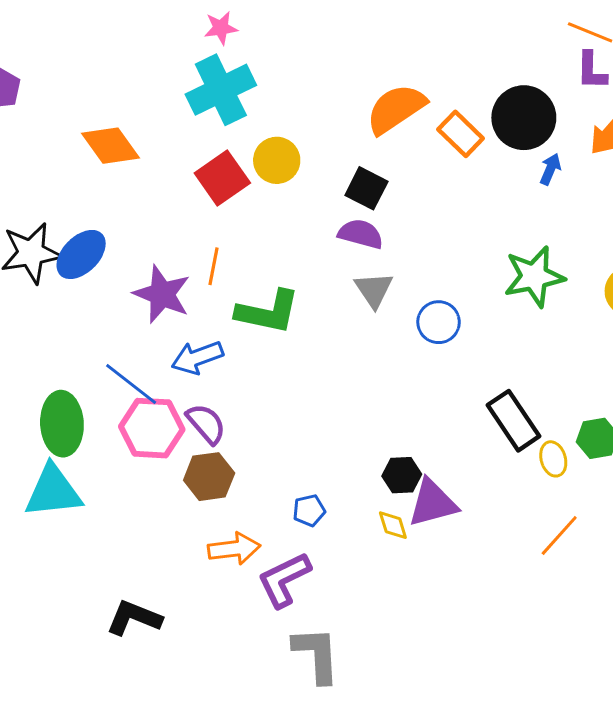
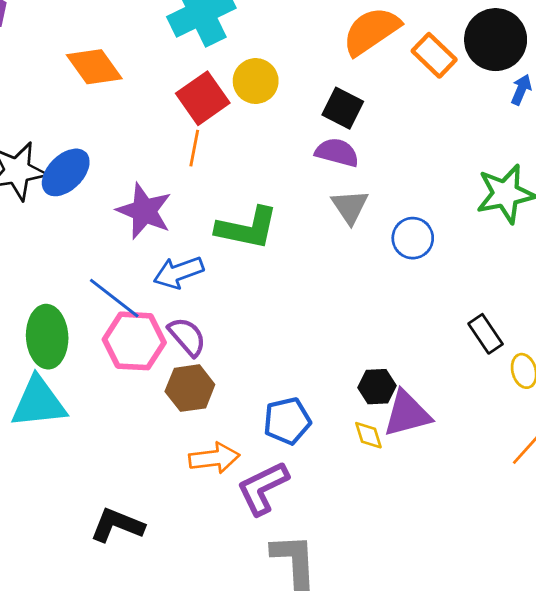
orange line: (213, 266) -> (194, 148), moved
black rectangle: (514, 421) -> (486, 334), size x0.7
blue pentagon: (309, 510) -> (287, 421), size x1.5

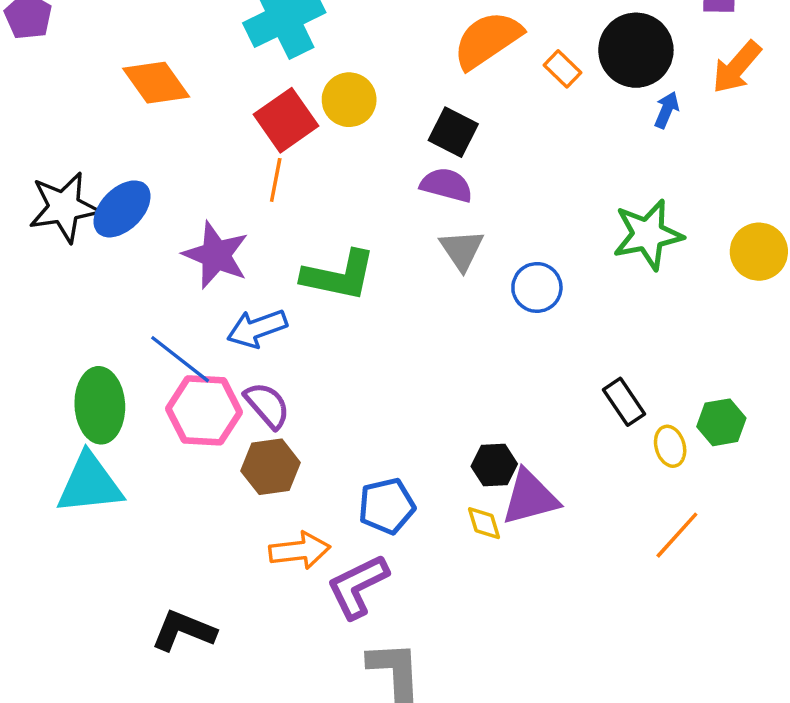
orange rectangle: (434, 55) -> (563, 69), size x0.7

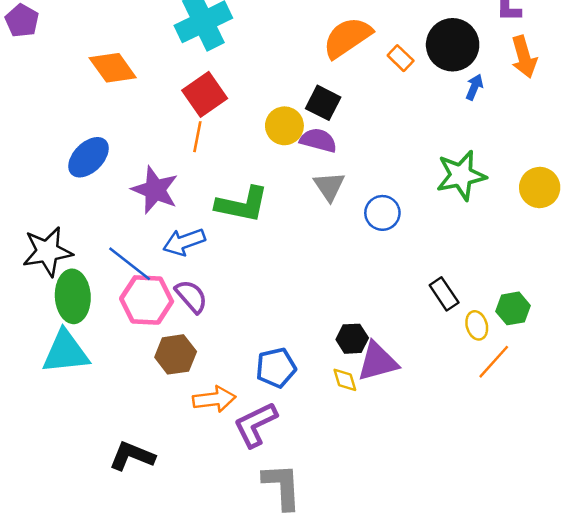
orange arrow: (737, 67) -> (524, 57), turned -57
yellow circle: (349, 100) -> (284, 126), moved
black star: (64, 207) -> (47, 252), moved
brown hexagon: (271, 467) -> (176, 354), moved
orange line: (677, 535) -> (494, 362), moved

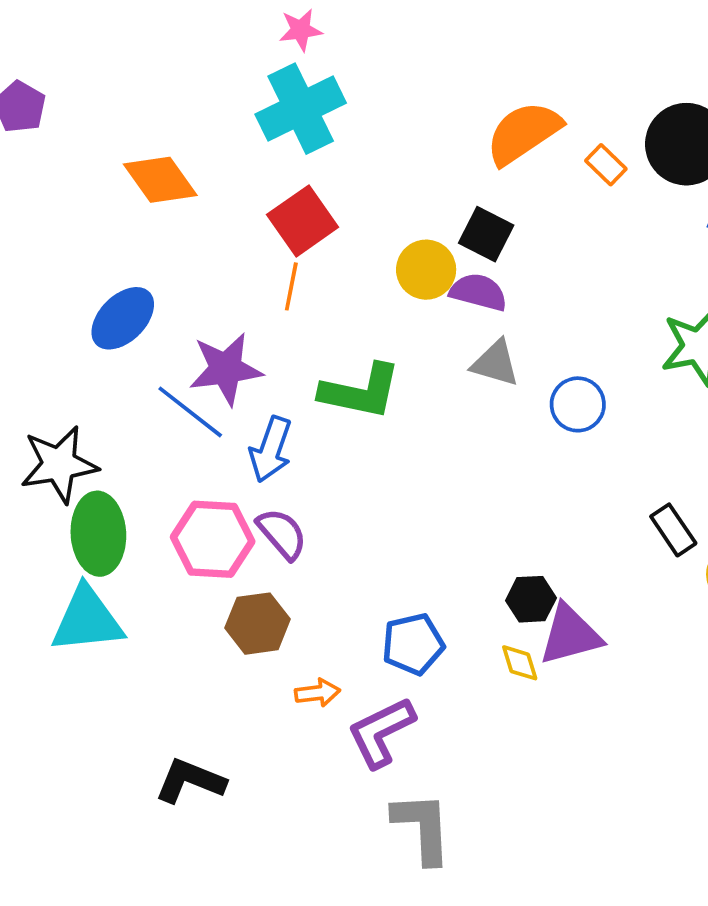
gray triangle: (329, 186) -> (495, 363), turned -40
purple star: (155, 190) -> (226, 369), turned -30
blue arrow: (184, 242) -> (271, 449), turned -51
blue line: (130, 264) -> (190, 412), moved
orange arrow: (214, 399) -> (317, 693), size x0.7

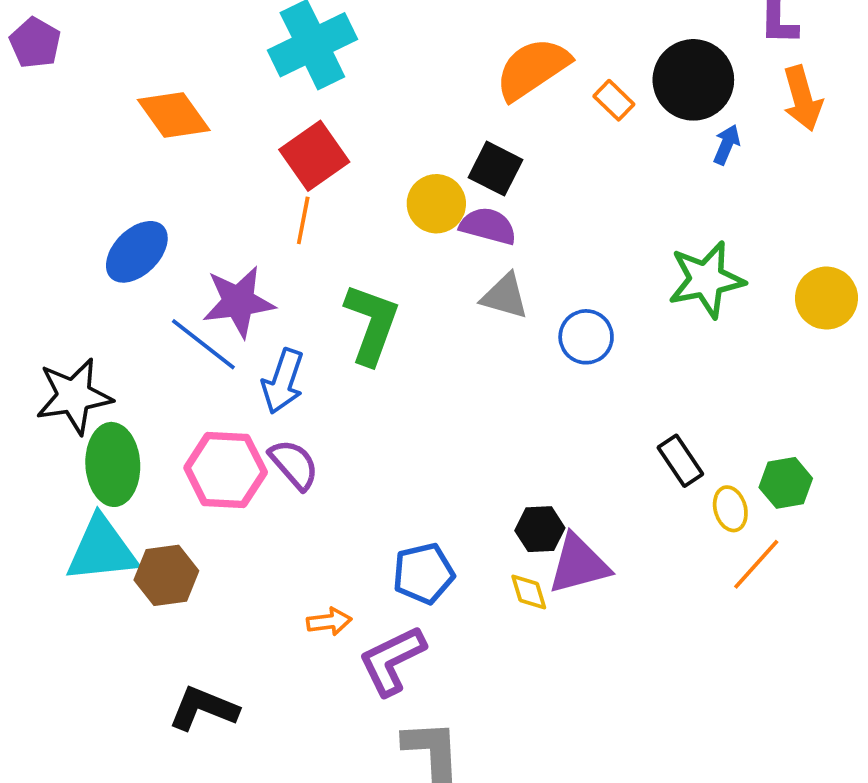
green L-shape: (361, 391) -> (372, 324), turned -82
brown hexagon: (258, 624) -> (166, 575), moved

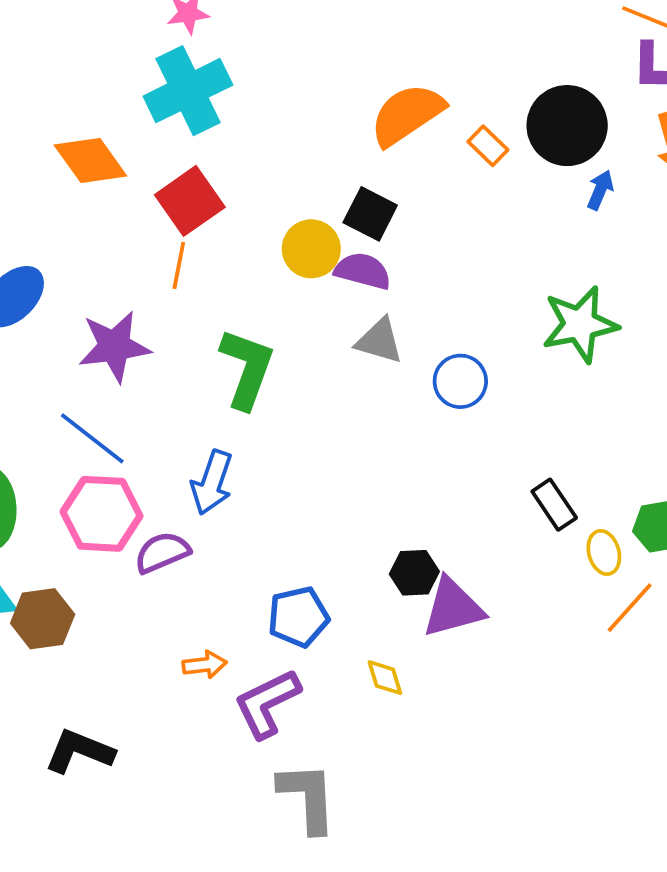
orange diamond: (174, 115) -> (90, 160), moved
blue line: (203, 344) -> (92, 438), moved
blue arrow: (283, 381) -> (212, 483), moved
purple semicircle: (294, 464) -> (162, 552), moved, turned -72
yellow diamond: (529, 592) -> (385, 678), moved

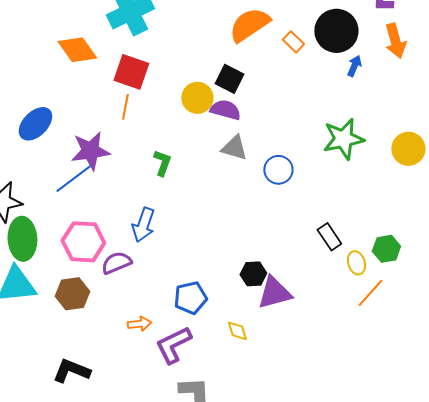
red square: (190, 201) -> (131, 72), turned -36
green L-shape: (247, 368) -> (162, 163), size x0.6
blue line: (92, 438) -> (73, 179), moved, turned -75
brown hexagon: (43, 619) -> (72, 294), moved

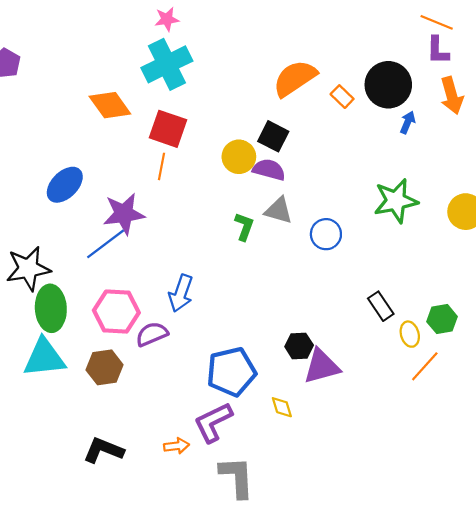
green L-shape: (162, 163) -> (244, 227), moved
blue pentagon: (190, 298) -> (231, 372), size x1.4
orange arrow: (139, 324) -> (177, 446), moved

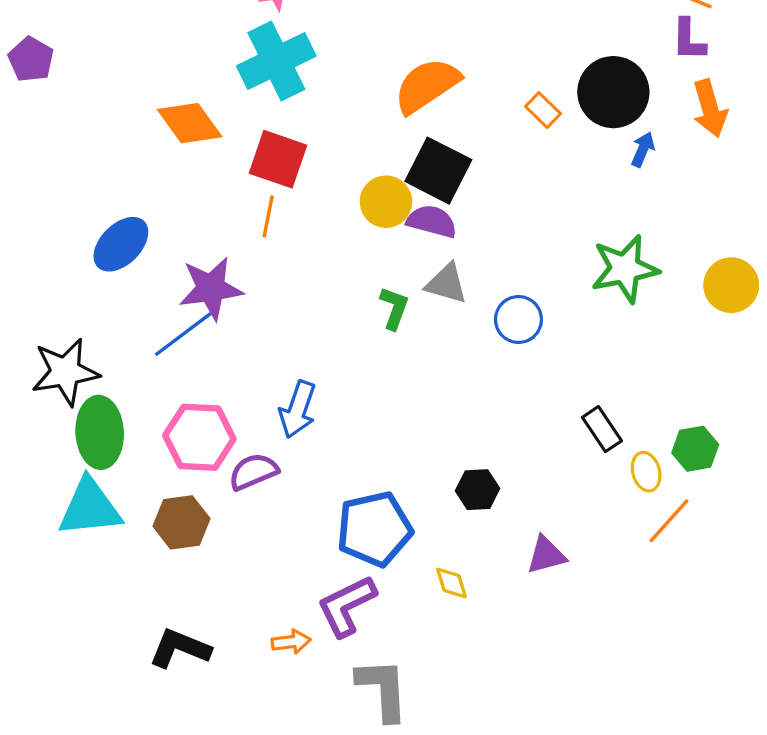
orange semicircle: (295, 78) -> (427, 86), moved
black square: (273, 136) -> (438, 171), size x1.4
purple triangle: (322, 366) -> (546, 555), moved, size x0.7

